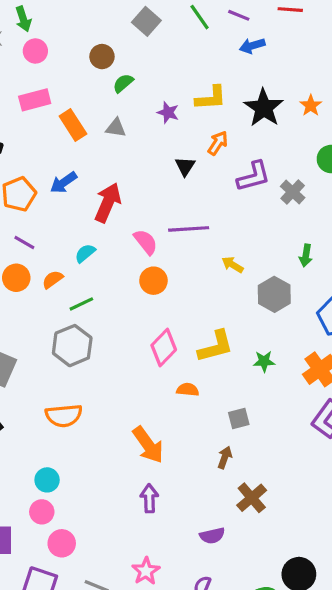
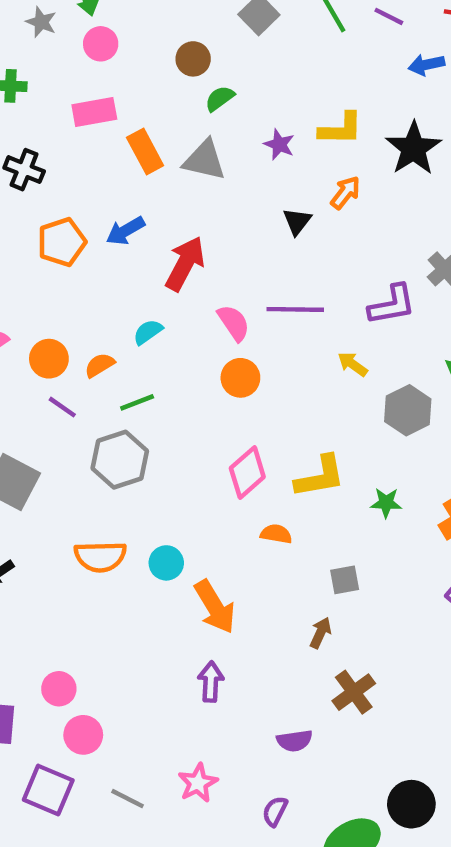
blue arrow: (252, 46) -> (426, 65), moved
gray triangle: (116, 128) -> (204, 160), size x1.5
purple L-shape: (254, 176) -> (392, 305), moved
purple line: (24, 242) -> (62, 407), moved
cyan circle: (47, 480) -> (166, 563), moved

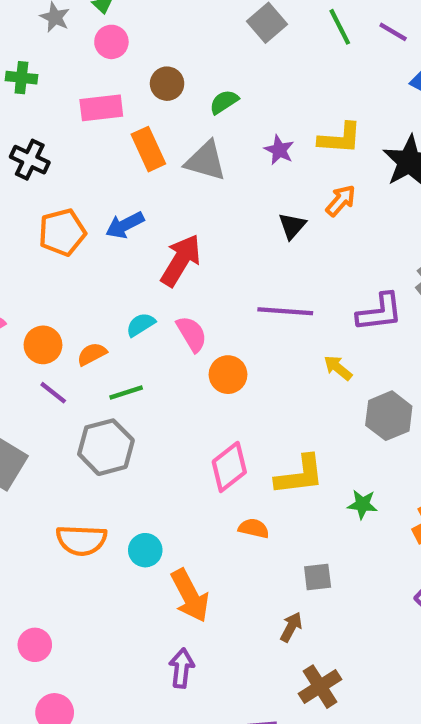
brown circle: (193, 59) -> (167, 84), moved
pink semicircle: (234, 323) -> (192, 334), moved
pink circle: (59, 689) -> (35, 645), moved

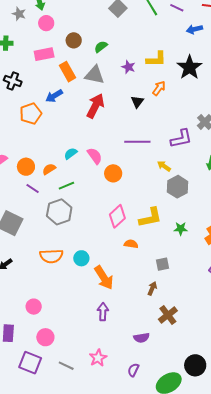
blue arrow: (125, 225) -> (54, 96), moved
red arrow: (181, 260) -> (95, 106), moved
gray hexagon: (389, 416) -> (178, 187), moved

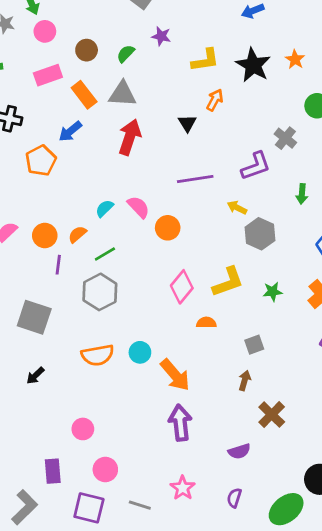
purple star: (128, 67) -> (161, 36), moved
purple line: (33, 189) -> (58, 265), turned 72
purple arrow: (103, 312) -> (180, 423), size x1.4

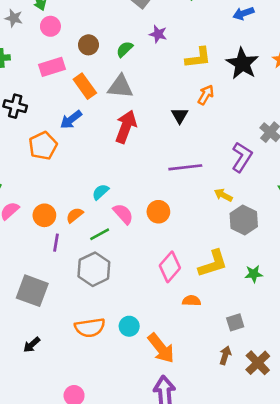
purple L-shape: (256, 166) -> (242, 157), turned -40
pink semicircle: (138, 207) -> (123, 214), moved
brown cross: (272, 415) -> (258, 363), moved

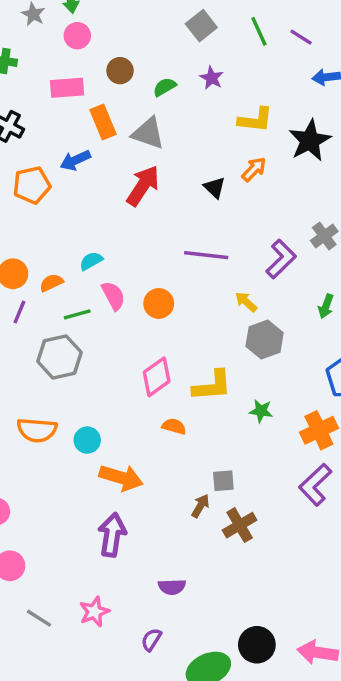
black triangle: (180, 115) -> (215, 188), turned -30
gray square: (235, 322) -> (223, 481), moved
orange arrow: (161, 348) -> (121, 478), turned -48

